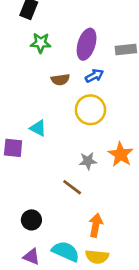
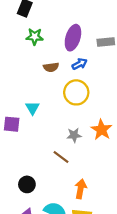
cyan triangle: (38, 128) -> (32, 108), turned 32

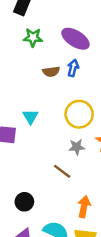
purple ellipse: (73, 38) -> (75, 39), turned -75
blue arrow: (80, 64) -> (73, 68), moved, turned -48
yellow circle: (76, 92) -> (79, 114), moved

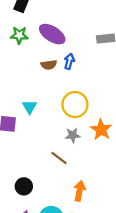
green star: (33, 37) -> (19, 35), moved
purple ellipse: (75, 39) -> (52, 34), moved

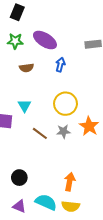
brown semicircle: (49, 65) -> (26, 68), moved
brown line: (59, 158) -> (40, 133), moved

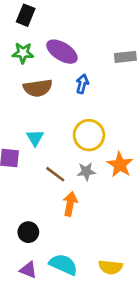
brown semicircle: (26, 68) -> (38, 88), size x1.5
orange arrow: (70, 182) -> (70, 204), moved
yellow semicircle: (71, 206) -> (110, 267), moved

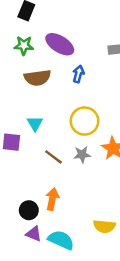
orange arrow: (70, 204) -> (52, 199), moved
yellow semicircle: (110, 267) -> (104, 226), moved
purple triangle: (28, 270) -> (34, 234), moved

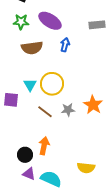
yellow circle: (85, 121) -> (52, 84), moved

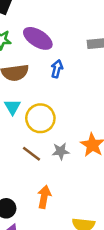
cyan triangle: (30, 85) -> (12, 107), moved
orange arrow: (44, 146) -> (44, 197), moved

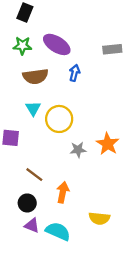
brown line: (31, 154) -> (34, 175), moved

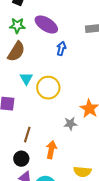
brown semicircle: (35, 76) -> (16, 52), moved, turned -50
gray star: (78, 150) -> (70, 124), moved
brown line: (34, 175) -> (27, 135), turned 70

